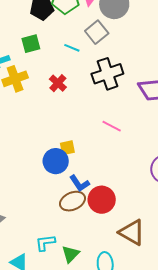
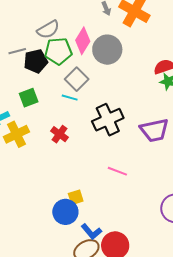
gray square: (97, 32) -> (77, 79), moved

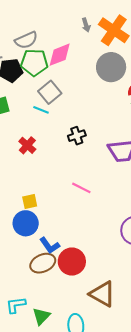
pink diamond: (83, 41) -> (60, 55), turned 32
gray circle: (107, 50) -> (111, 67), moved
black cross: (108, 120) -> (77, 136), size x0.6
yellow square: (76, 197) -> (30, 201), moved

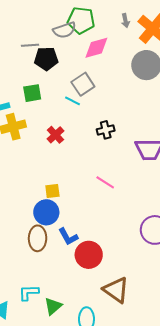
green pentagon: (34, 63) -> (81, 20), moved
brown ellipse: (43, 263) -> (38, 238), moved, turned -70

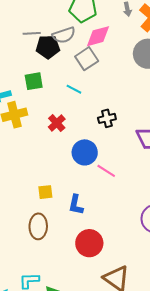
gray semicircle: (65, 30) -> (64, 35), moved
gray square: (83, 84) -> (87, 59), moved
yellow square: (52, 191) -> (45, 192), moved
blue circle: (46, 212) -> (85, 152), moved
blue L-shape: (68, 237) -> (76, 205), moved, turned 40

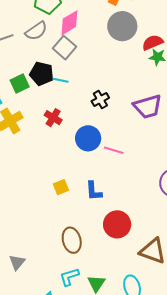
black pentagon: (48, 47) -> (42, 74), moved, turned 30
brown ellipse: (38, 226) -> (72, 240), moved

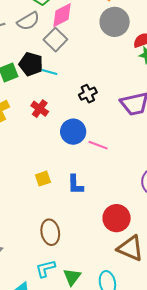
red circle: (117, 224) -> (117, 218), moved

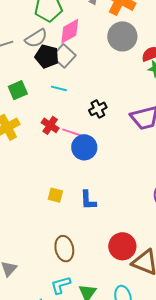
black pentagon: (31, 64) -> (47, 56), moved
pink line: (98, 145) -> (72, 132), moved
yellow square: (43, 179) -> (55, 195), turned 35
red circle: (117, 218) -> (122, 246), moved

